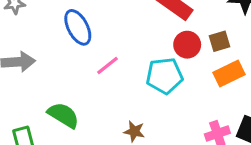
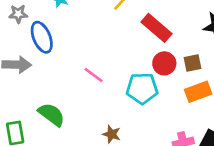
blue ellipse: (78, 27) -> (42, 37), moved
pink line: (107, 66) -> (94, 75), turned 70

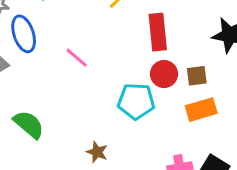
red rectangle: (156, 28) -> (158, 32), turned 40
pink line: (94, 75) -> (77, 58), moved

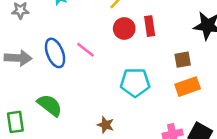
red rectangle: (158, 32) -> (150, 26), size x0.7
blue ellipse: (24, 34) -> (55, 53), moved
red circle: (164, 74) -> (124, 29), moved

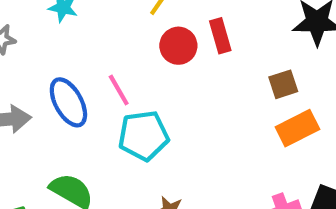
pink line: (86, 50) -> (119, 90), turned 30
cyan pentagon: (135, 82) -> (144, 136), moved

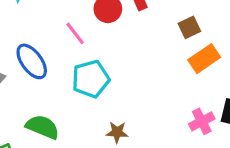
pink line: (119, 90) -> (75, 33), moved

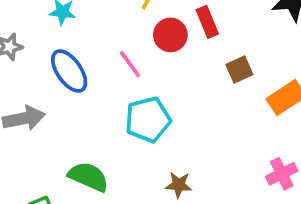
brown square: (189, 27) -> (239, 69), moved
blue ellipse: (32, 61) -> (69, 71), moved

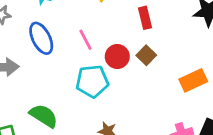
red circle: (170, 35) -> (117, 57), moved
brown square: (239, 69) -> (146, 55), moved, turned -30

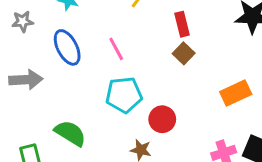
brown square: (146, 55) -> (184, 53), moved
red circle: (117, 57) -> (162, 119), moved

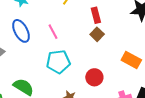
orange rectangle: (236, 93) -> (131, 60), turned 54
red circle: (162, 119) -> (94, 77), moved

